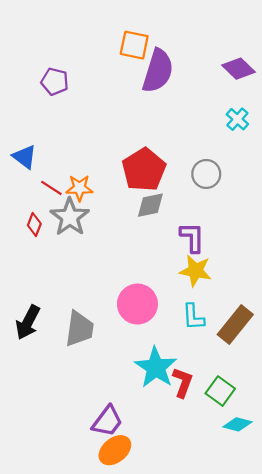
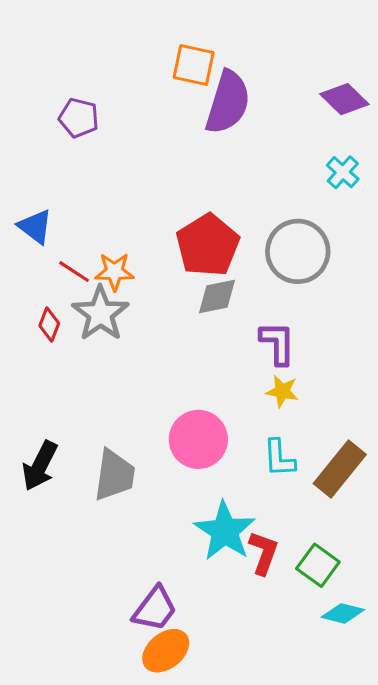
gray circle: (206, 174) -> (298, 251), size x1.5
yellow star: (195, 271) -> (282, 391), size x0.7

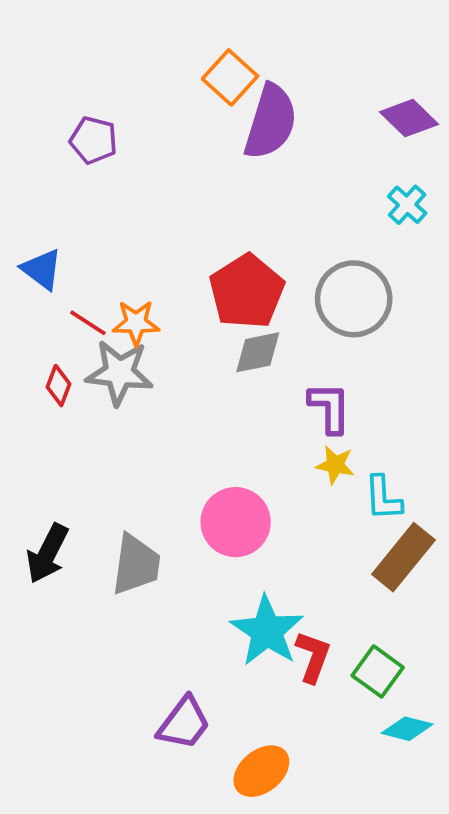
orange square: (194, 65) -> (230, 77), turned 30
gray star: (100, 314) -> (119, 373), turned -30
cyan L-shape: (279, 458) -> (383, 498), moved
orange ellipse: (166, 651) -> (261, 771), moved

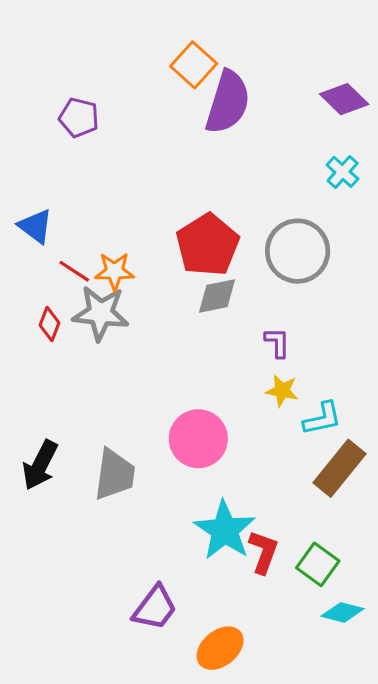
purple L-shape: (330, 408) -> (277, 343), size x0.7
cyan L-shape: (383, 498) -> (322, 419), turned -99

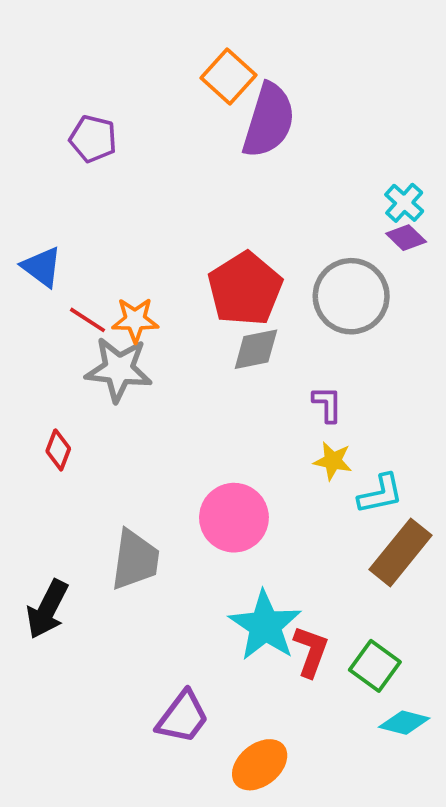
purple diamond: (344, 99) -> (406, 238), moved, size x0.7
red diamond: (49, 324) -> (58, 450), moved
black arrow: (40, 465) -> (47, 609), moved

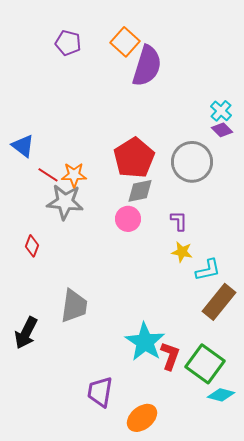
purple pentagon: (93, 139) -> (68, 43), moved
pink circle: (234, 518) -> (128, 219), moved, size x0.7
green square: (375, 666) -> (205, 364), size x1.4
purple trapezoid: (183, 717) -> (100, 392), turned 152

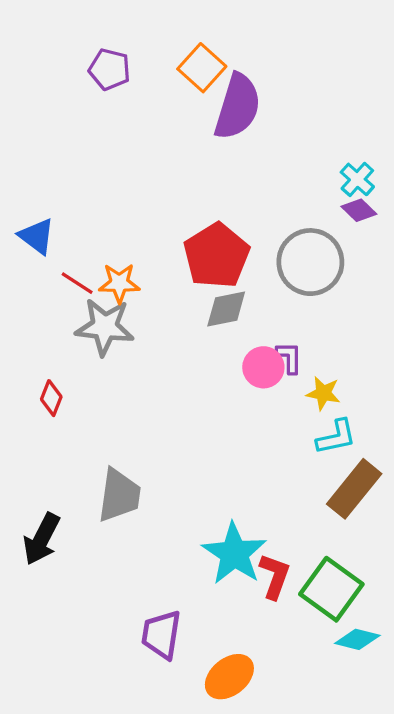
pink circle: (128, 219) -> (263, 367), moved
yellow star: (182, 252) -> (323, 393), moved

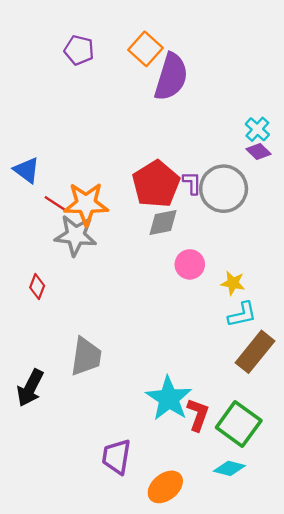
orange star: (119, 283) -> (86, 204), size x1.5
purple L-shape: (289, 358) -> (192, 183), moved
cyan diamond: (357, 639) -> (229, 468), moved

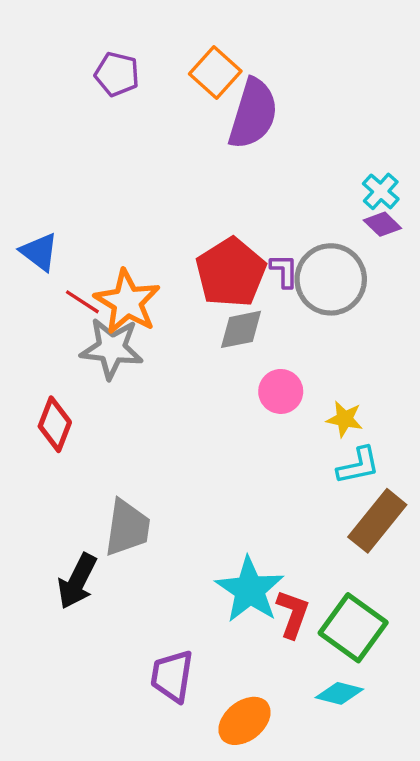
orange star: (86, 204) -> (127, 302), turned 30
red diamond: (37, 287) -> (55, 424), size x1.4
black arrow: (30, 388) -> (77, 581), moved

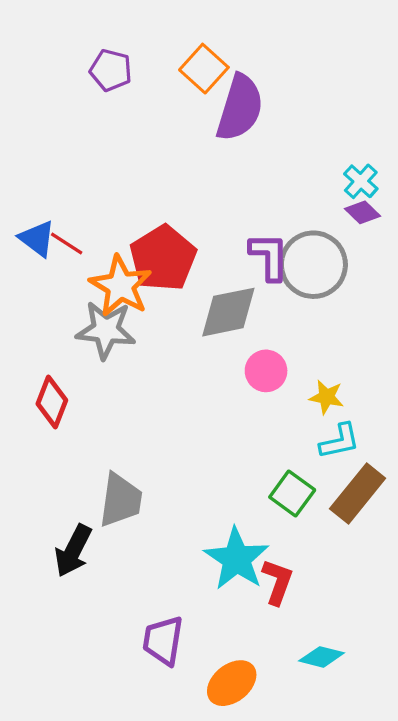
purple L-shape: (284, 271) -> (269, 257), size x1.5
red pentagon: (231, 272) -> (163, 258), moved
red line: (82, 302) -> (67, 243), moved
gray diamond: (241, 329) -> (228, 312), size x1.4
green square: (353, 628) -> (292, 493), moved, size x0.7

